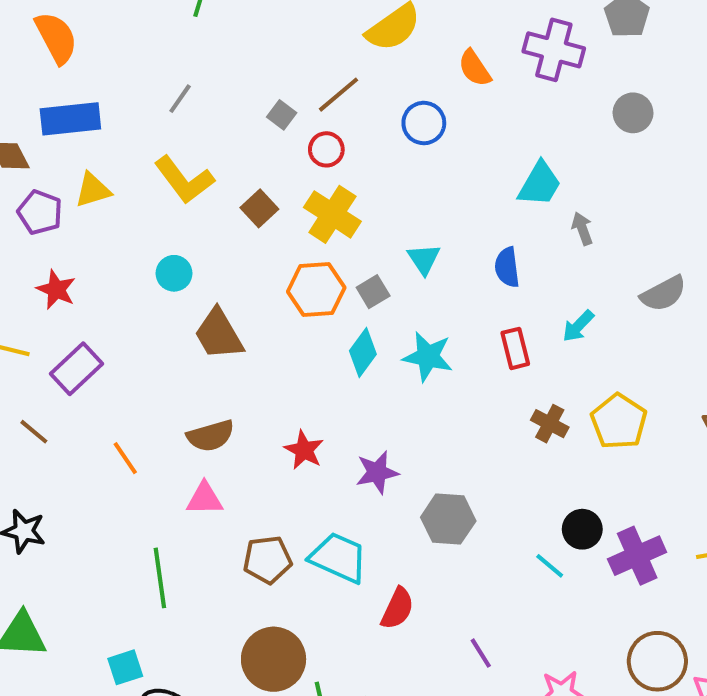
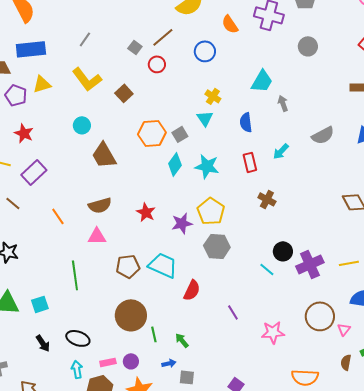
yellow cross: (332, 214) -> (213, 96), moved, size x0.6
yellow pentagon: (619, 422) -> (211, 211), moved
cyan square: (125, 667) -> (40, 304), moved

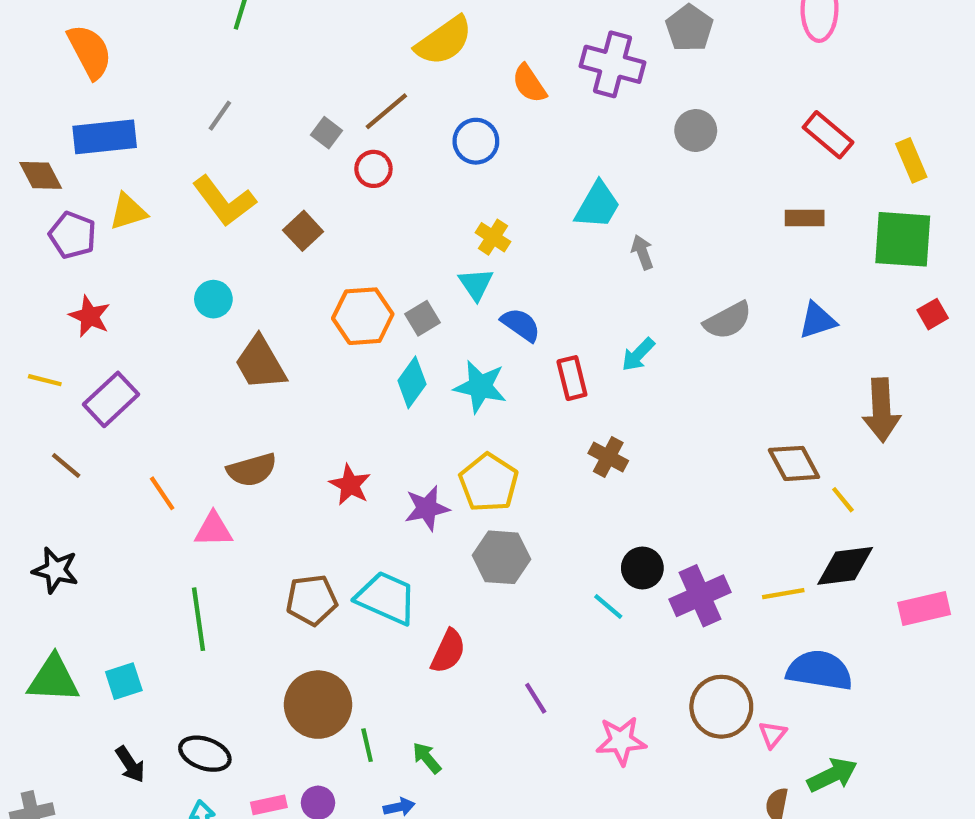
blue semicircle: (246, 122) -> (521, 325), moved, turned 132
pink triangle: (97, 236) -> (213, 530), moved

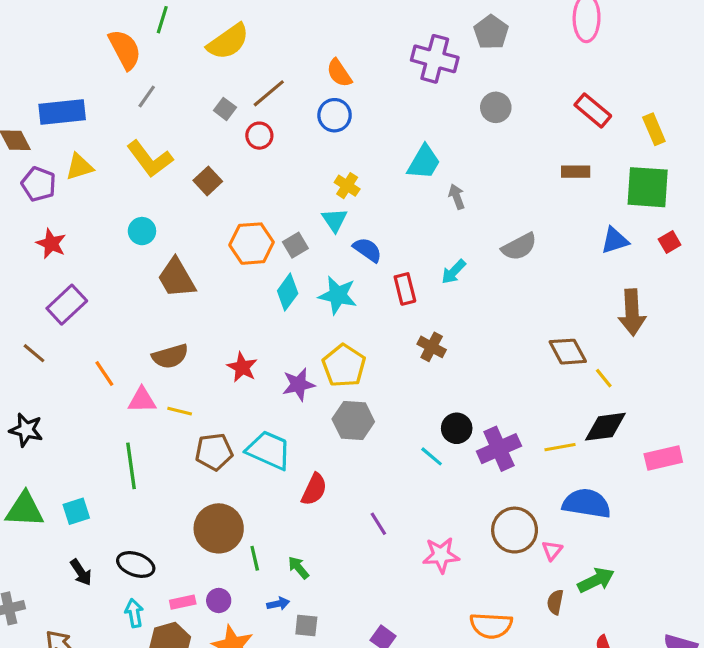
yellow semicircle: (444, 41) -> (228, 42), moved
orange semicircle: (90, 52) -> (125, 49), moved
orange semicircle: (529, 84) -> (339, 73), moved
blue triangle: (817, 320) -> (615, 240), moved
yellow line: (45, 380) -> (180, 411), moved

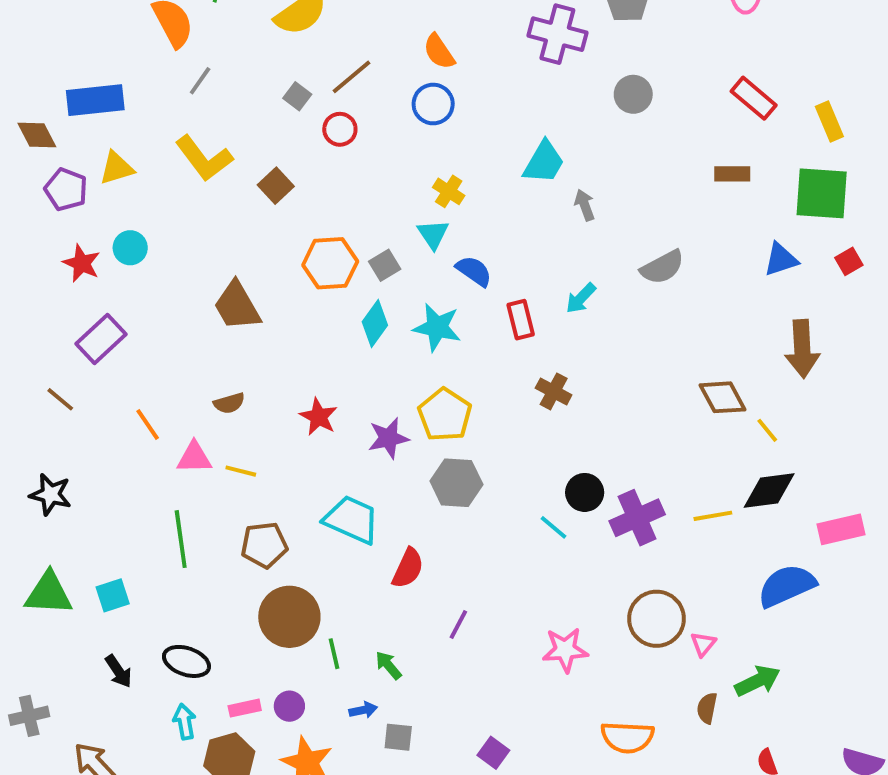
cyan circle: (142, 231) -> (130, 248), moved
brown semicircle: (170, 356) -> (229, 403), size x0.7
brown pentagon: (214, 452) -> (264, 545), moved
blue semicircle: (587, 503) -> (787, 586), moved, turned -33
purple line: (378, 524) -> (458, 625), moved, turned 60

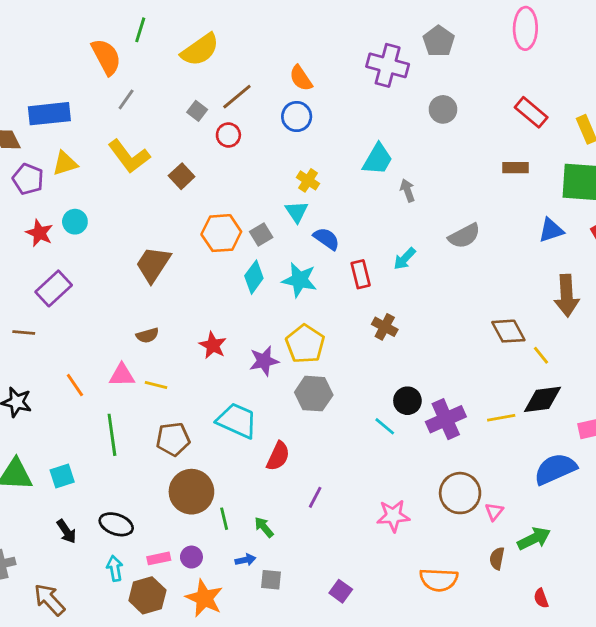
brown trapezoid: (237, 306) -> (153, 264), turned 63
brown line: (60, 399) -> (24, 333), turned -35
orange line: (148, 425) -> (75, 385), moved

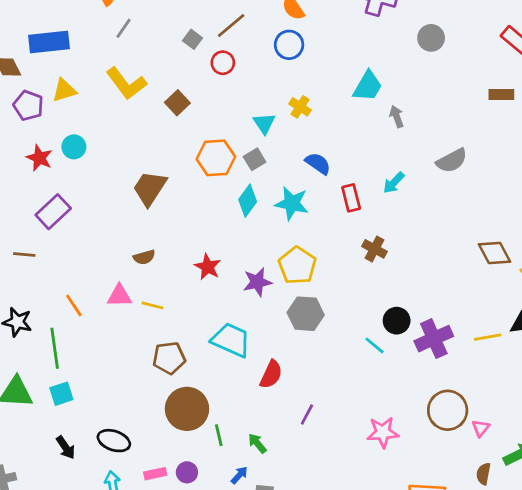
cyan triangle: (297, 212) -> (264, 123), moved
green line: (112, 435) -> (55, 348), moved
blue arrow: (245, 560) -> (239, 475), turned -36

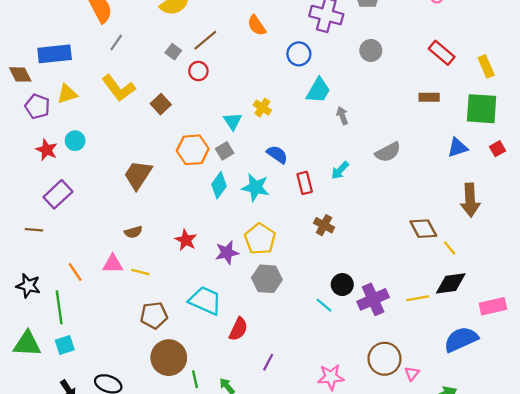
blue circle: (289, 45) -> (299, 54), moved

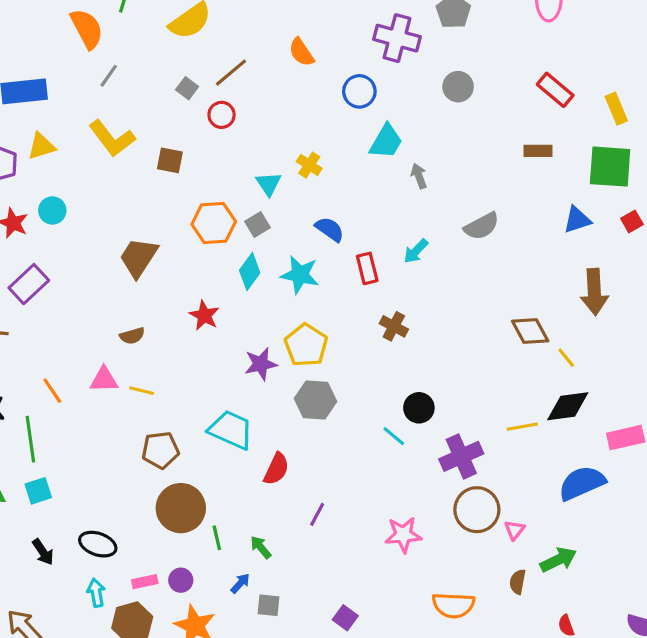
brown square: (161, 104) -> (170, 160), turned -36
red star: (186, 240) -> (204, 315), moved
purple cross: (373, 299) -> (461, 456), moved

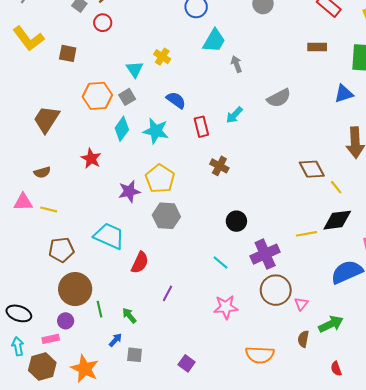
cyan line: (394, 436) -> (221, 263), moved
purple circle: (181, 580) -> (66, 321), moved

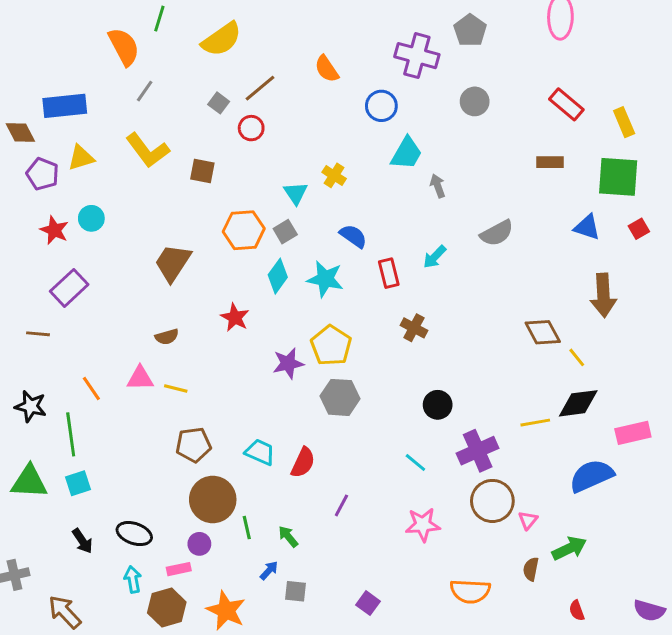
blue triangle: (344, 94) -> (587, 227), turned 36
cyan trapezoid: (109, 236) -> (260, 452), moved, size x0.7

